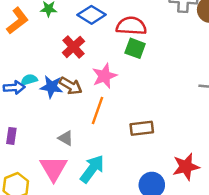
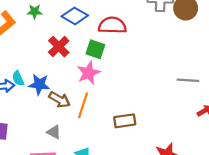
green square: (135, 48) -> (95, 49), moved
cyan semicircle: (29, 80) -> (18, 78), turned -96
brown arrow: (71, 86) -> (60, 100), moved

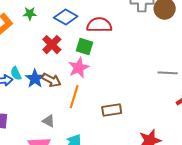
blue star: (39, 84) -> (35, 79), turned 30
brown arrow: (60, 100) -> (51, 80), moved

